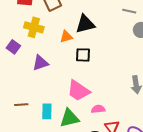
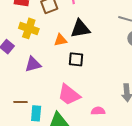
brown line: (21, 105) -> (20, 102), moved
pink semicircle: (98, 109) -> (98, 111), moved

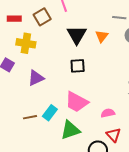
black triangle: (80, 29) -> (77, 35), turned -40
orange triangle: (61, 40) -> (102, 36), moved, turned -32
cyan rectangle: (36, 113) -> (50, 113), moved, turned 42

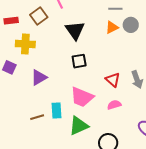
orange triangle: (102, 36) -> (112, 27), moved, turned 32
cyan rectangle: (50, 113) -> (56, 110), turned -35
red triangle: (113, 135) -> (113, 80), moved

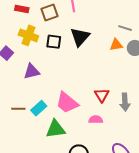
black square: (79, 61) -> (54, 42), moved
cyan rectangle: (56, 110) -> (39, 108), turned 35

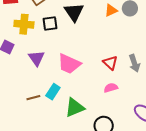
purple triangle: (32, 71) -> (36, 58), turned -36
pink trapezoid: (67, 103) -> (69, 64), moved

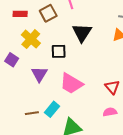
yellow cross: (24, 24) -> (31, 39), turned 30
black square: (50, 24) -> (59, 51), moved

